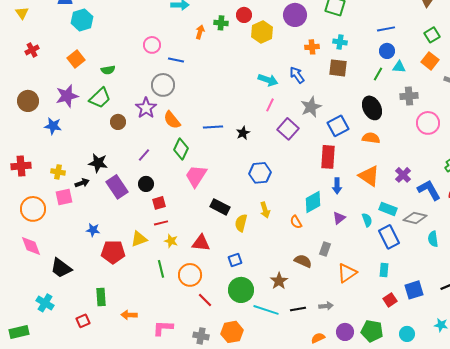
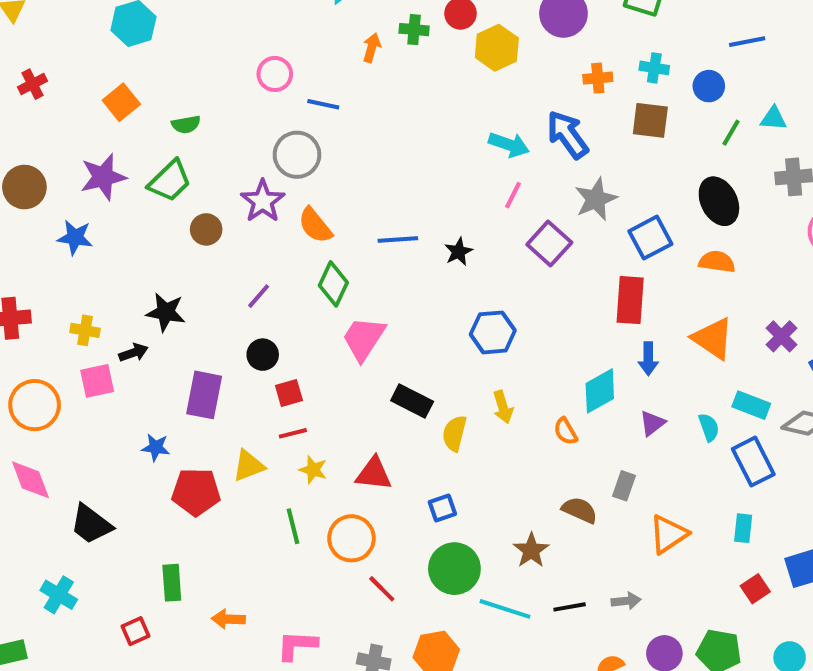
blue circle: (387, 51) -> (709, 86), moved
blue arrow: (297, 75) -> (567, 135), size x1.4
purple rectangle: (117, 187) -> (204, 395), moved, turned 45

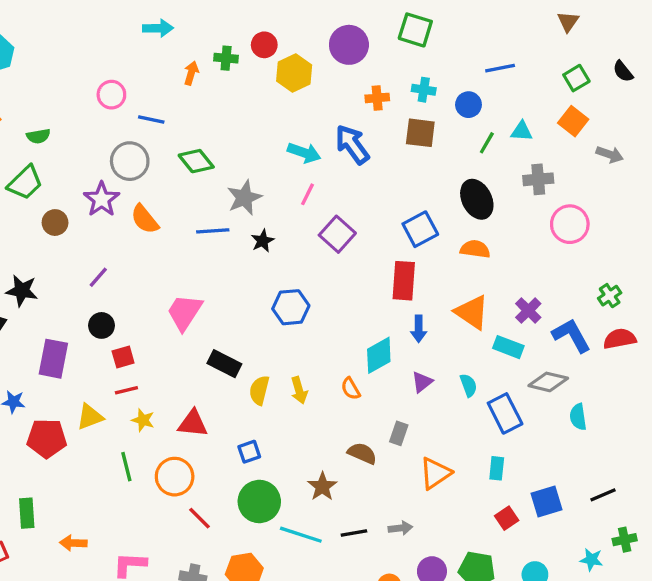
gray star: (596, 199) -> (244, 198), moved
green diamond: (333, 284) -> (196, 161), moved, turned -64
cyan rectangle: (751, 405) -> (508, 347), moved
yellow arrow: (503, 407) -> (299, 390), moved

